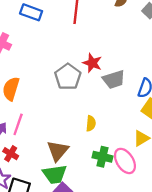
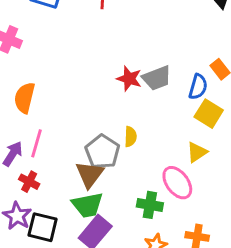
red star: (92, 63) -> (129, 79), moved
gray pentagon: (68, 77) -> (102, 152), moved
green cross: (102, 157) -> (150, 205), moved

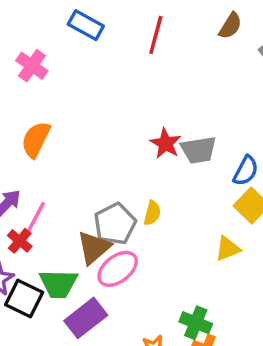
pink line: (37, 143) -> (35, 218), moved
pink ellipse: (177, 183) -> (118, 269), moved, turned 76
green trapezoid: (87, 205) -> (58, 284), moved
green cross: (150, 205) -> (196, 323), moved

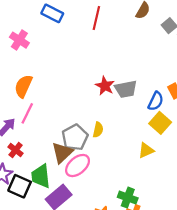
pink line: (35, 218) -> (27, 113), moved
green trapezoid: (58, 284) -> (41, 176), turned 85

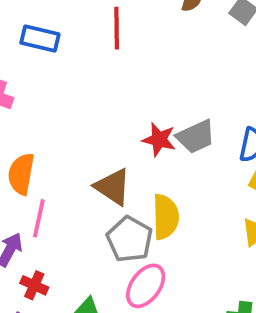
yellow semicircle: (98, 130) -> (166, 217), size x1.6
brown triangle: (62, 153) -> (113, 187), moved, turned -30

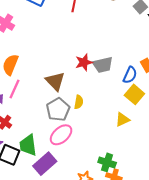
red star: (159, 140) -> (84, 62), turned 30
yellow semicircle: (166, 217) -> (79, 102), size x0.6

